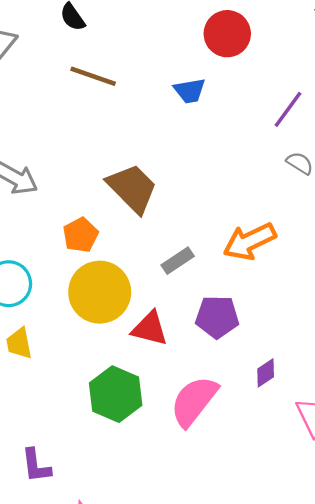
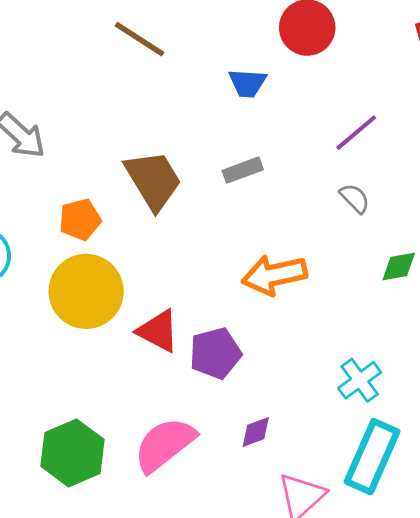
gray rectangle: (178, 261) -> (243, 170), moved
purple pentagon: (217, 317) -> (215, 353), turned -30
red triangle: (150, 329) -> (158, 331), moved
green hexagon: (116, 394) -> (73, 453), moved

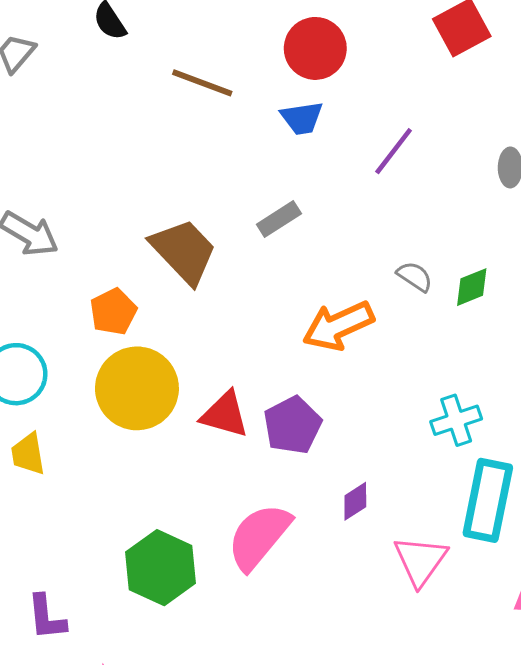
brown line: (140, 39) -> (202, 83), moved
blue trapezoid: (247, 83) -> (302, 118), moved
gray semicircle: (355, 198) -> (415, 276), moved
cyan cross: (360, 380) -> (456, 420), turned 30

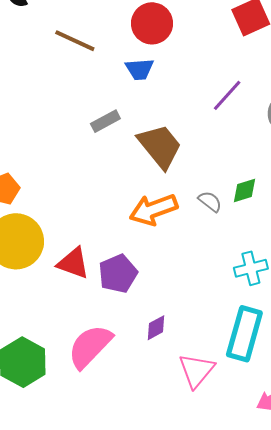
purple line: (394, 151) -> (227, 95), moved
gray rectangle: (279, 219) -> (105, 121), moved
brown trapezoid: (184, 251) -> (160, 146), moved
gray semicircle: (415, 276) -> (210, 201), moved
cyan cross: (456, 420) -> (251, 268), moved

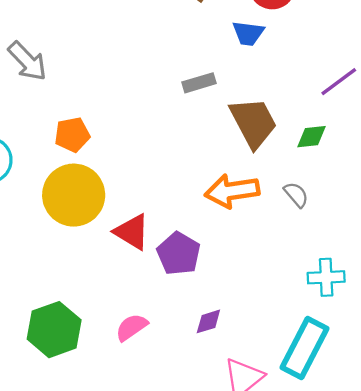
green diamond: (244, 190) -> (311, 137), moved
purple pentagon: (118, 274) -> (179, 254), turned -30
pink semicircle: (90, 346) -> (132, 327), size x0.6

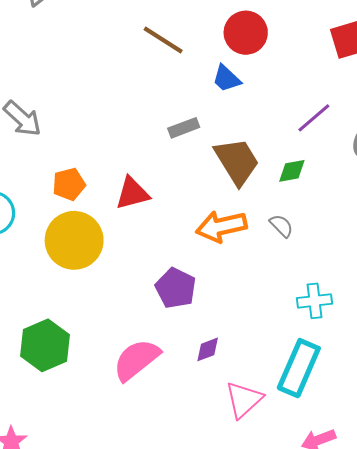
blue trapezoid: (248, 33) -> (226, 79), turned 40
red triangle: (132, 232) -> (132, 193), moved, turned -42
pink semicircle: (132, 327) -> (136, 360), size x1.6
green hexagon: (54, 330) -> (45, 345), moved

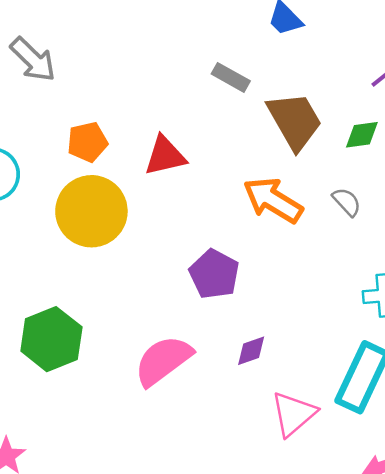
gray rectangle: (184, 128) -> (231, 77), turned 48
orange arrow: (221, 226) -> (273, 200), turned 42

